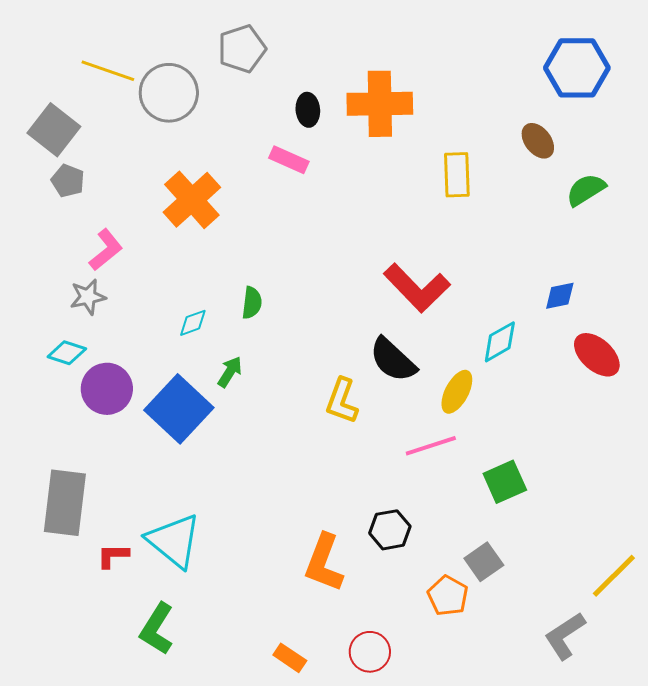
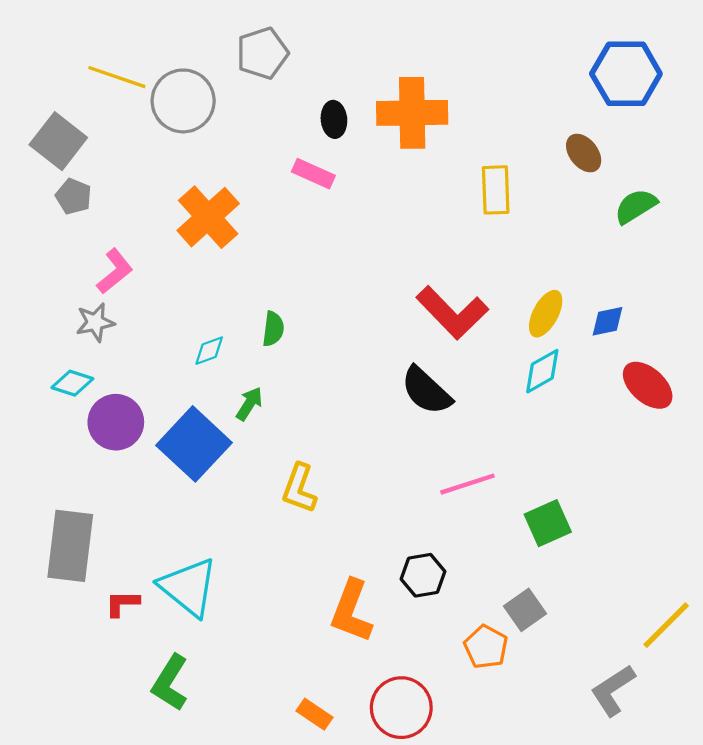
yellow ellipse: (457, 392) -> (546, 314), moved
yellow L-shape: (342, 401) -> (299, 488), moved
red circle: (370, 652) -> (401, 708), size x1.4

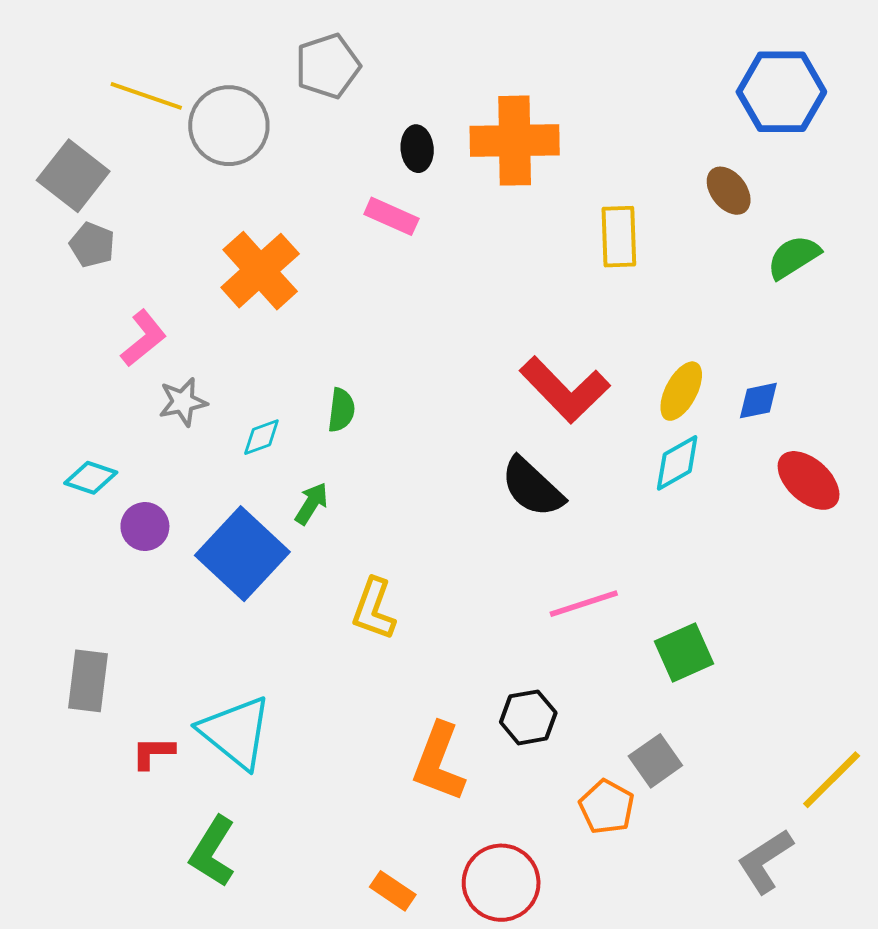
gray star: (95, 322) -> (183, 402), moved
purple circle: (116, 422) -> (145, 526), size x0.7
gray rectangle: (70, 546) -> (88, 681), size x0.7

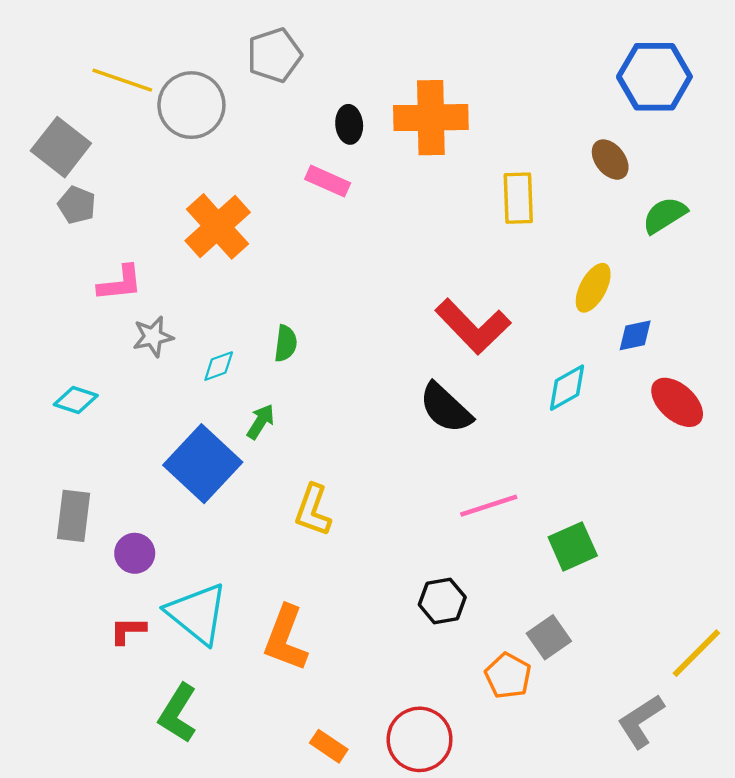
pink L-shape: (144, 338) -> (120, 283), turned 33
yellow ellipse: (681, 391) -> (593, 288), moved
purple circle: (145, 526) -> (135, 553), moved
gray rectangle: (88, 681) -> (73, 516), moved
orange L-shape: (439, 762) -> (286, 638), moved

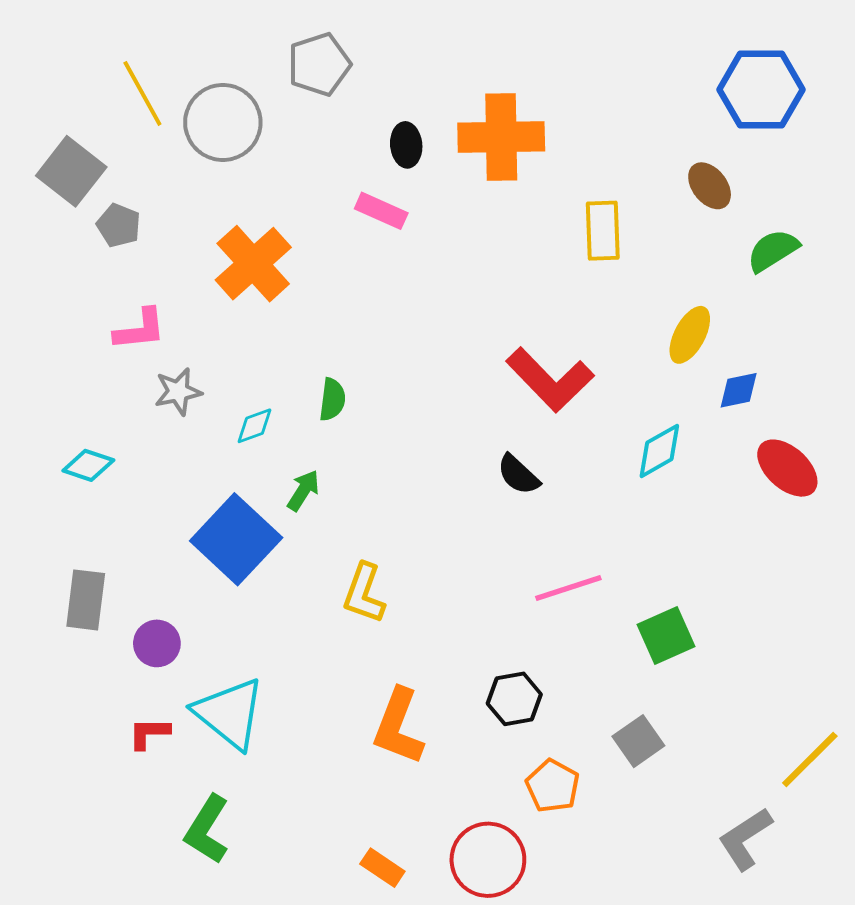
yellow line: (122, 80) -> (142, 93), turned 42
gray pentagon: (77, 205) -> (119, 225), moved
black semicircle: (446, 408) -> (518, 475), size x0.7
orange L-shape: (286, 638) -> (398, 727), moved
orange pentagon: (508, 676) -> (553, 786), moved

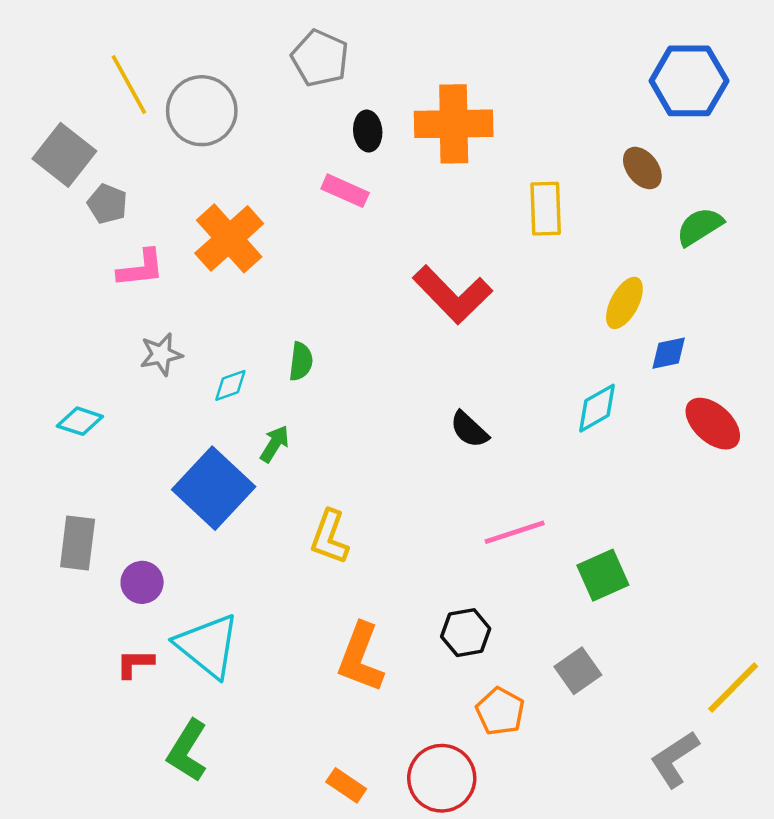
gray pentagon: (319, 64) -> (320, 58), moved, turned -30
pink L-shape: (140, 330) -> (141, 268), moved
red L-shape: (550, 380) -> (452, 295), moved

